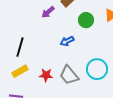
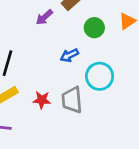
cyan circle: (97, 69) -> (100, 76), moved
gray trapezoid: (69, 75) -> (72, 100), turned 35

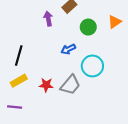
purple arrow: (44, 17) -> (48, 19), turned 120
gray trapezoid: (72, 100) -> (70, 85), turned -135

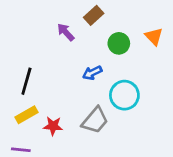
purple arrow: (48, 19) -> (66, 32), turned -32
orange triangle: (115, 22) -> (154, 36), turned -40
red star: (46, 85) -> (53, 126), moved

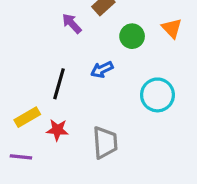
black line: (26, 81) -> (59, 84), moved
cyan circle: (124, 95) -> (157, 95), moved
gray trapezoid: (95, 120) -> (105, 143), moved, turned -44

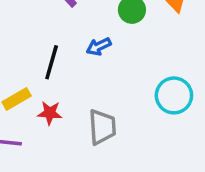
cyan circle: (157, 95) -> (174, 95), moved

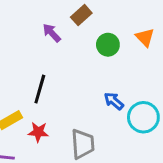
blue arrow: (99, 47) -> (114, 101), moved, turned 66

